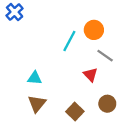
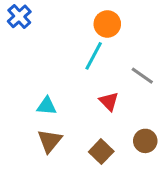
orange circle: (94, 30) -> (107, 24), moved
red triangle: (91, 75) -> (109, 101), moved

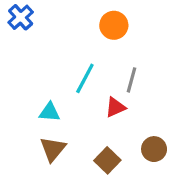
cyan line: (94, 56) -> (85, 78), moved
gray line: (142, 76) -> (132, 80), moved, turned 70
red triangle: (109, 101) -> (115, 107), turned 50

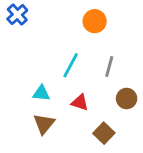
red triangle: (115, 107) -> (80, 102), moved, turned 42
brown circle: (154, 149) -> (127, 98), moved
brown square: (107, 160) -> (104, 133), moved

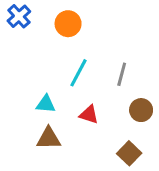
orange circle: (95, 21) -> (68, 24), moved
brown triangle: (44, 124) -> (49, 138), turned 50
brown square: (104, 133) -> (129, 153), moved

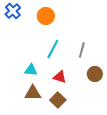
brown square: (129, 153) -> (58, 100), moved

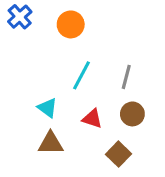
cyan triangle: (31, 70) -> (47, 108), turned 32
brown circle: (95, 74) -> (132, 114), moved
brown square: (58, 100) -> (118, 154), moved

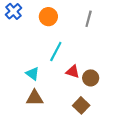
gray line: (126, 77) -> (89, 19), moved
red triangle: (92, 119) -> (73, 72), moved

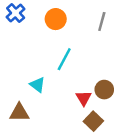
red triangle: (73, 72) -> (84, 98), moved, turned 40
brown triangle: (35, 98) -> (19, 113), moved

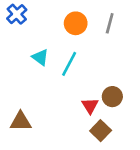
orange circle: (56, 19) -> (76, 23), moved
cyan triangle: (37, 85) -> (40, 57), moved

